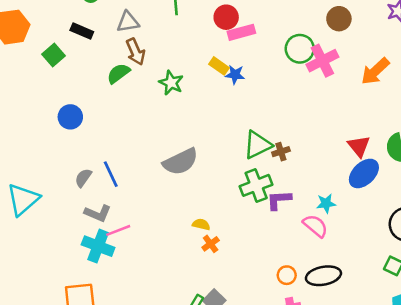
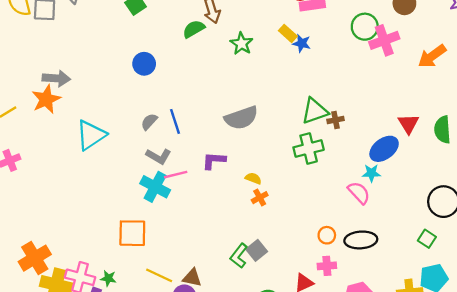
blue ellipse: (364, 173) -> (384, 149), moved
purple L-shape: (279, 200) -> (214, 161), moved

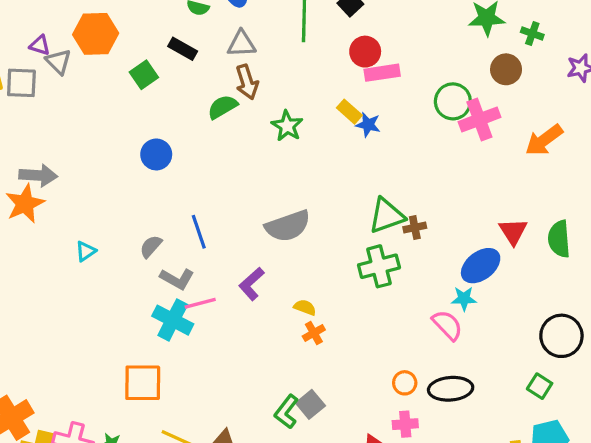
gray semicircle: (149, 122) -> (151, 246), moved
cyan triangle: (91, 135) -> (86, 251), size x0.5
purple L-shape: (214, 161) -> (252, 284), turned -45

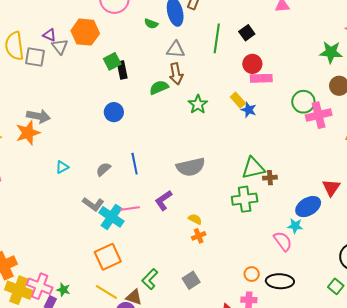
black rectangle: (183, 49) -> (122, 70), moved, turned 42
gray L-shape: (177, 279) -> (93, 204), moved
orange square: (143, 383) -> (108, 257), moved, turned -32
green L-shape: (286, 412) -> (150, 279), moved

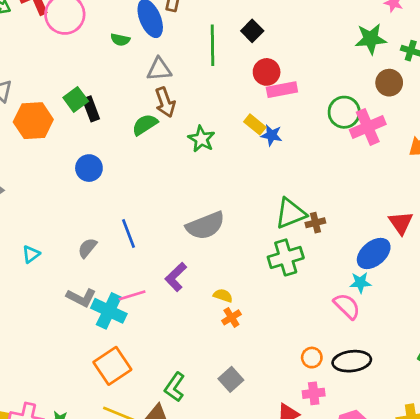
orange hexagon: (85, 32) -> (33, 121), moved

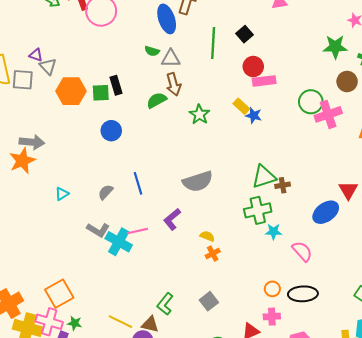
green semicircle: (120, 40) -> (152, 51), moved
green square: (76, 99) -> (101, 93), moved, turned 30
cyan star: (360, 283) -> (274, 232), moved
orange square: (112, 366) -> (59, 294), moved

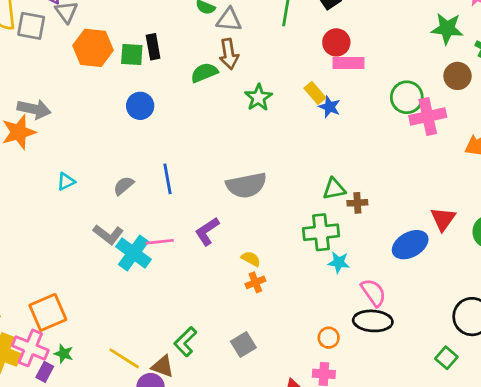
green triangle: (264, 177) -> (334, 189), size x0.7
black ellipse: (303, 294) -> (373, 321), moved

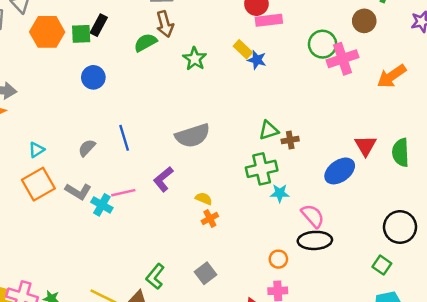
black rectangle: (153, 47) -> (99, 25), turned 45
cyan cross: (134, 253) -> (102, 205), size x0.7
orange square: (48, 312) -> (38, 184), moved

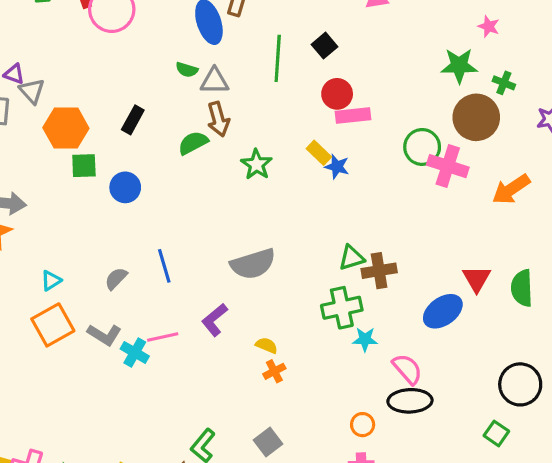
brown circle: (364, 21) -> (476, 117), size x1.5
green square: (81, 34) -> (84, 166), moved
pink cross: (342, 59) -> (448, 166), turned 36
brown cross: (290, 140) -> (379, 271), size x1.5

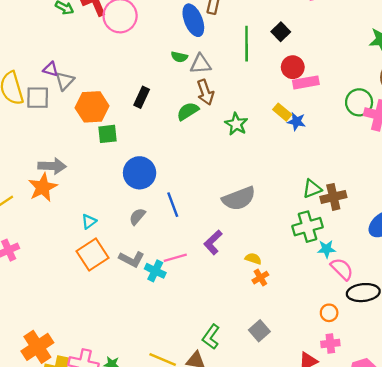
gray triangle: (32, 91) -> (65, 81), turned 30
blue circle: (125, 187) -> (140, 173), moved, size x1.4
pink semicircle: (407, 369) -> (342, 269), moved

